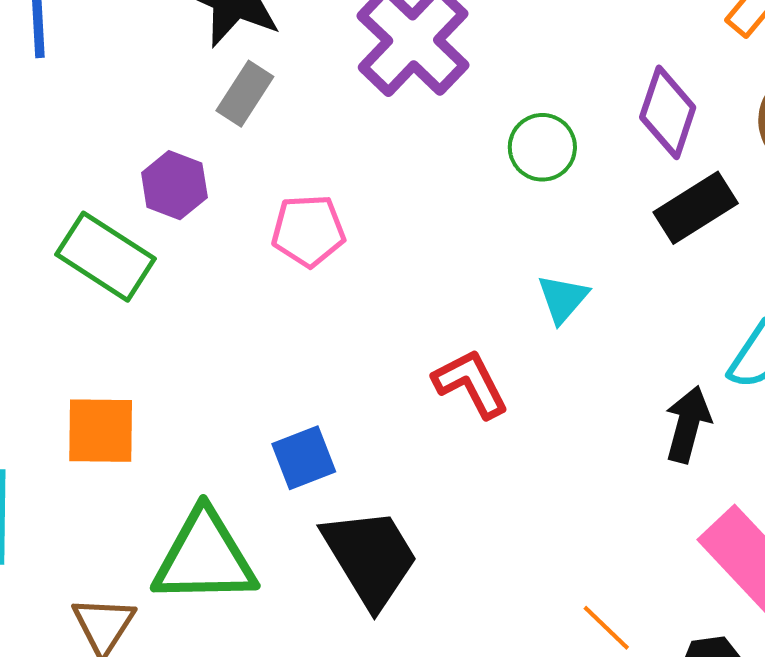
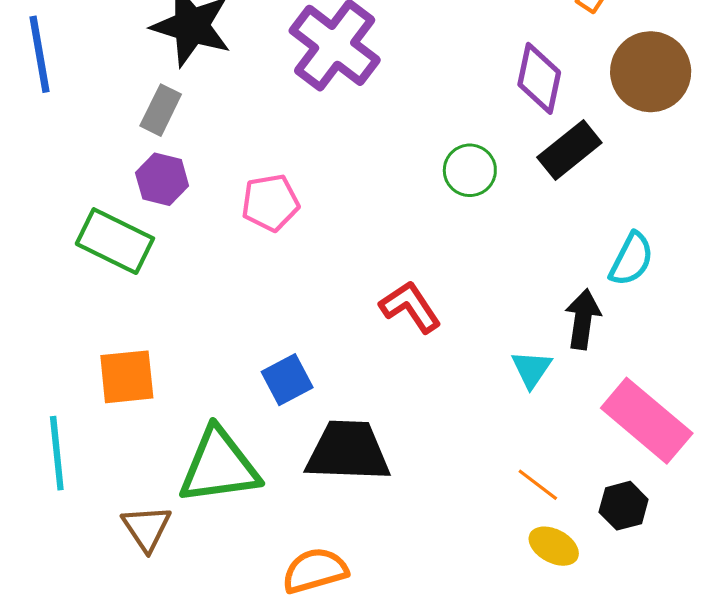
gray rectangle: (245, 94) -> (161, 110), moved
green circle: (542, 147) -> (470, 170), moved
cyan triangle: (563, 299) -> (532, 369), moved
black trapezoid: (370, 557) -> (348, 451), turned -50

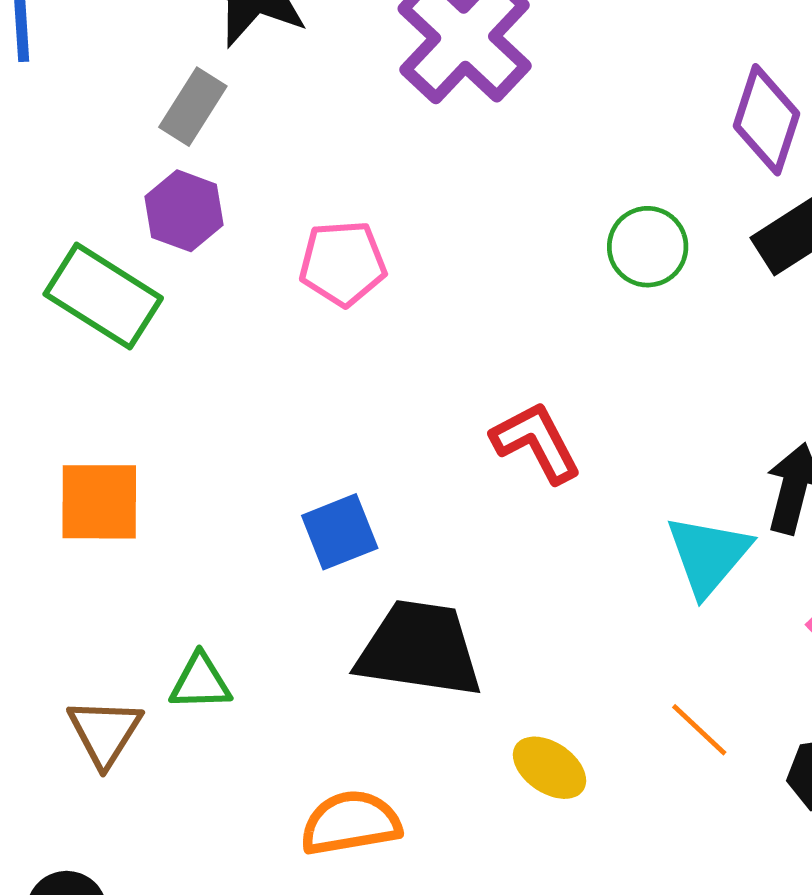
cyan triangle: (532, 369) -> (708, 555), size x1.4
green triangle: (219, 466) -> (200, 682), moved, size x0.5
yellow ellipse: (554, 546) -> (550, 768), moved

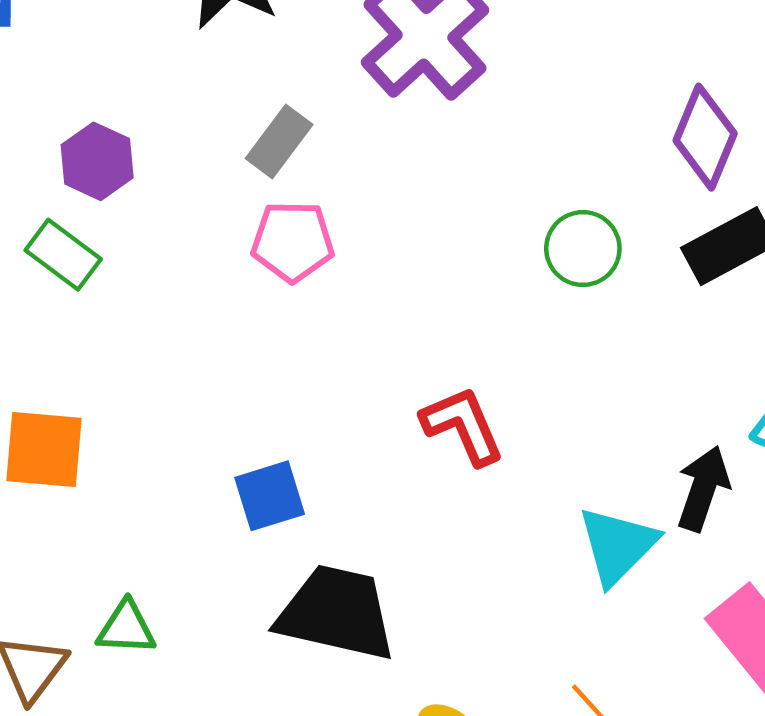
gray rectangle: (193, 107) -> (279, 142), moved
purple hexagon: (184, 211) -> (97, 161), moved
green rectangle: (103, 296) -> (63, 255), size x0.7

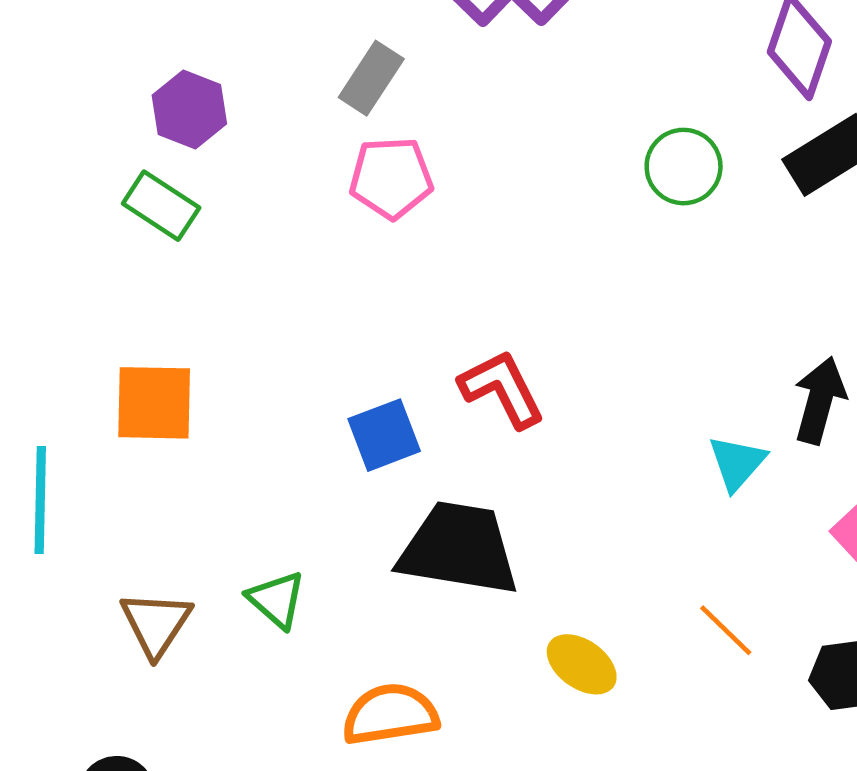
red L-shape: (463, 426) -> (502, 389), moved
cyan triangle: (617, 545) -> (737, 463), size x0.7
green triangle: (126, 628) -> (276, 600), moved, turned 42

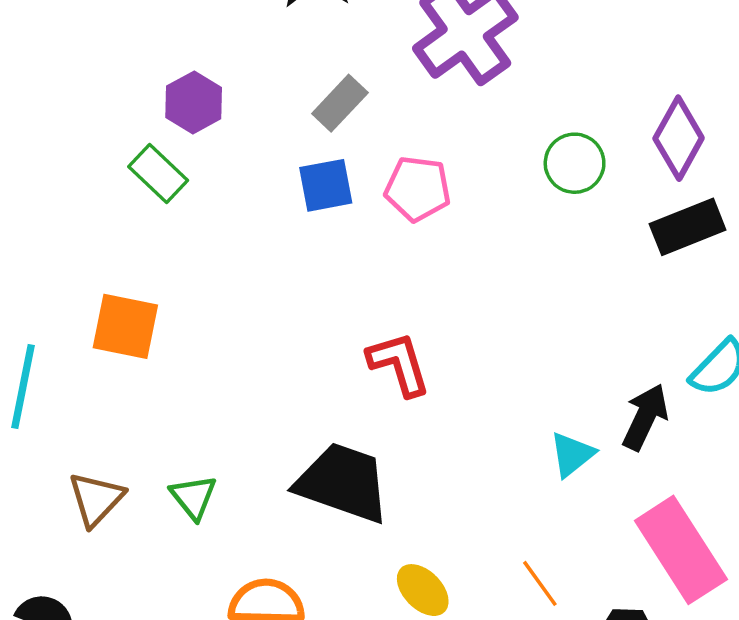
green circle: (684, 167) -> (575, 163), moved
pink pentagon: (391, 178) -> (418, 189), moved
blue square: (384, 435) -> (326, 185), moved

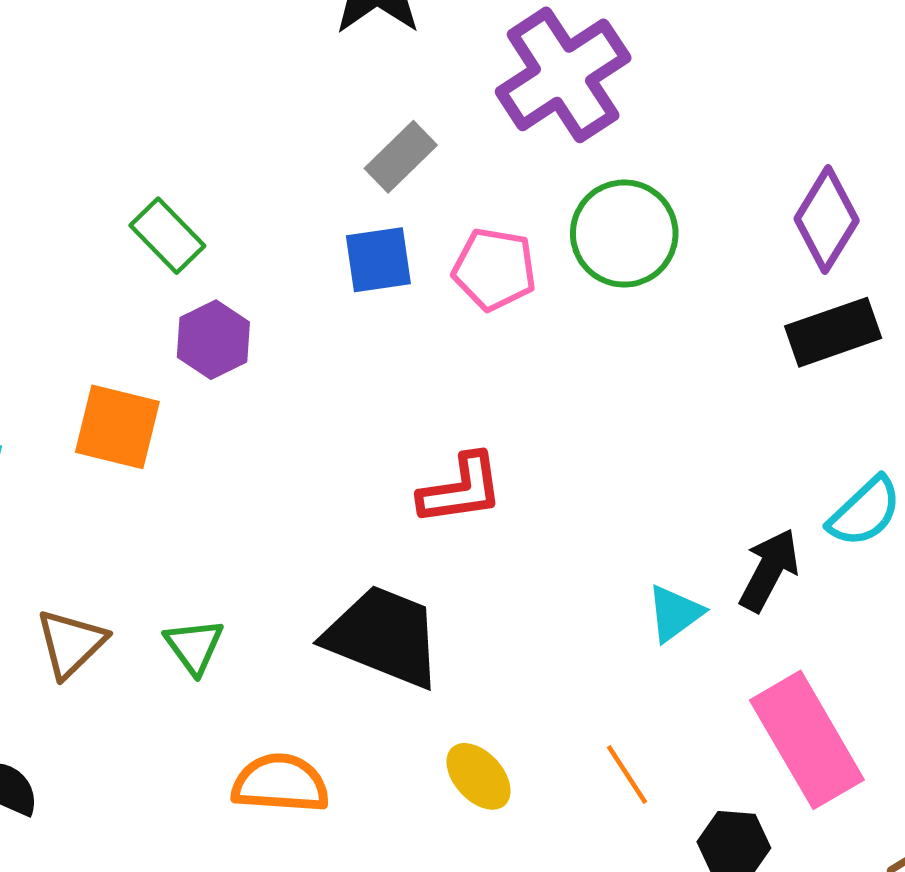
purple hexagon: (194, 102) -> (213, 340), moved
green circle: (575, 163) -> (624, 234), moved, size x1.4
red L-shape: (399, 364) -> (461, 489), turned 96

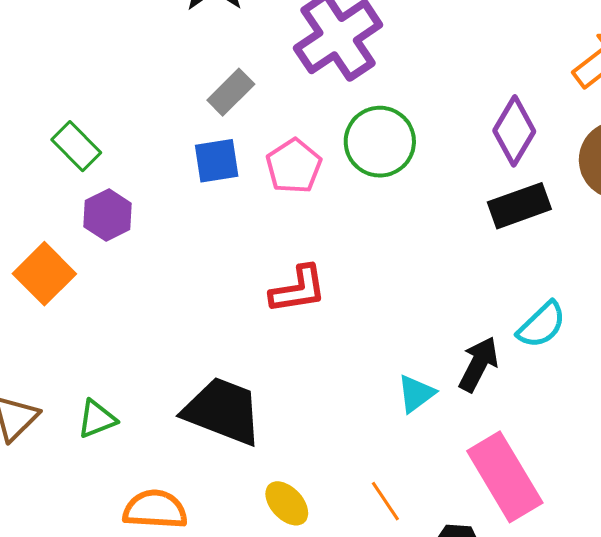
pink pentagon: (494, 269) -> (294, 166), turned 30
orange square: (117, 427) -> (44, 274), turned 32
red L-shape: (461, 489) -> (298, 289), moved
green triangle: (194, 646) -> (97, 419), turned 45

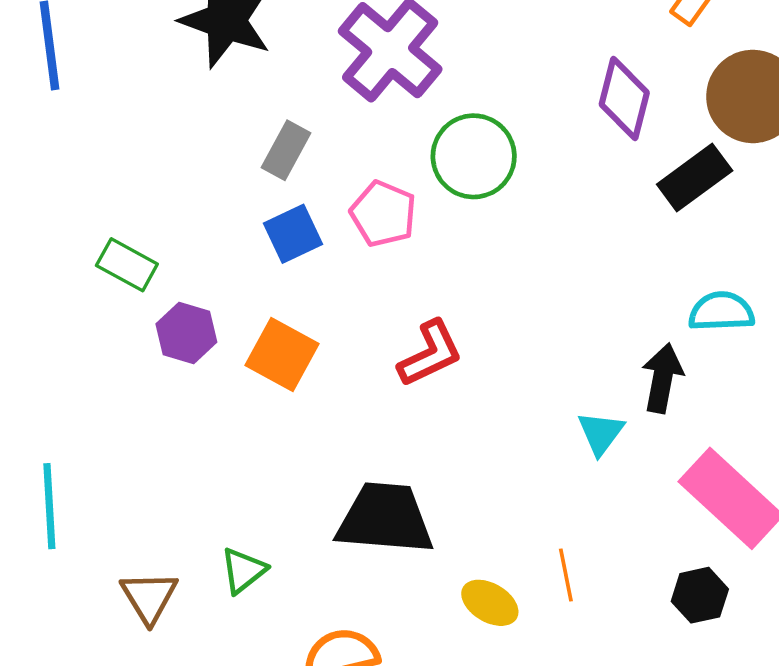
black rectangle: (519, 206) -> (695, 177), moved
orange square: (44, 274) -> (282, 355), moved
cyan semicircle: (542, 325) -> (721, 311), turned -122
orange line: (385, 501) -> (566, 575), moved, turned 39

